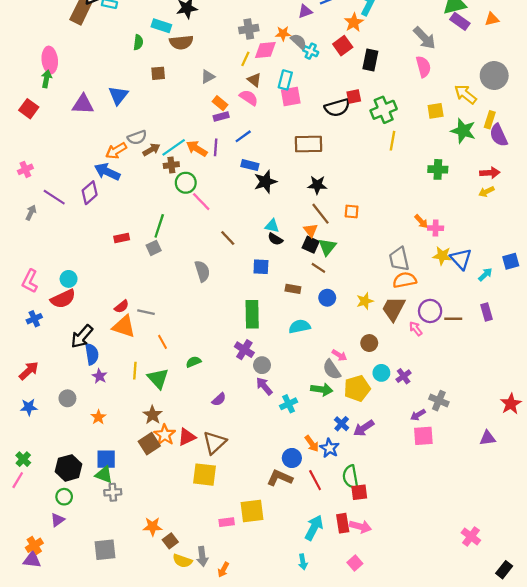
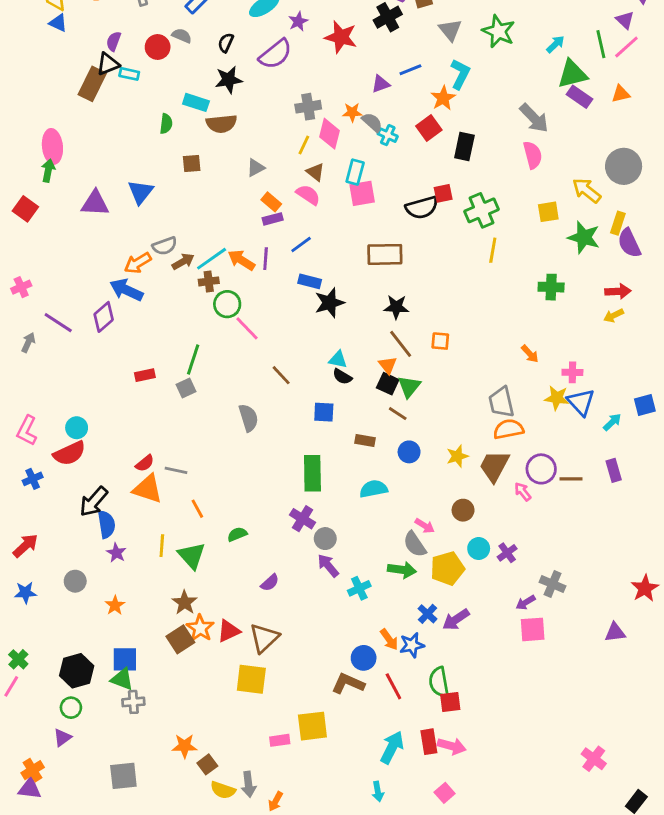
pink diamond: (265, 50) -> (329, 134), turned -70
pink cross: (436, 228) -> (572, 372), moved
blue star: (329, 448) -> (412, 645), turned 30

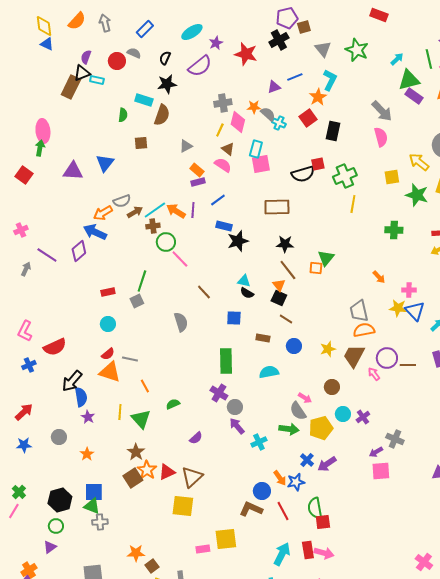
brown semicircle: (222, 124) -> (162, 115), turned -65
green triangle: (409, 387) -> (326, 258), moved
cyan circle: (77, 428) -> (108, 324), moved

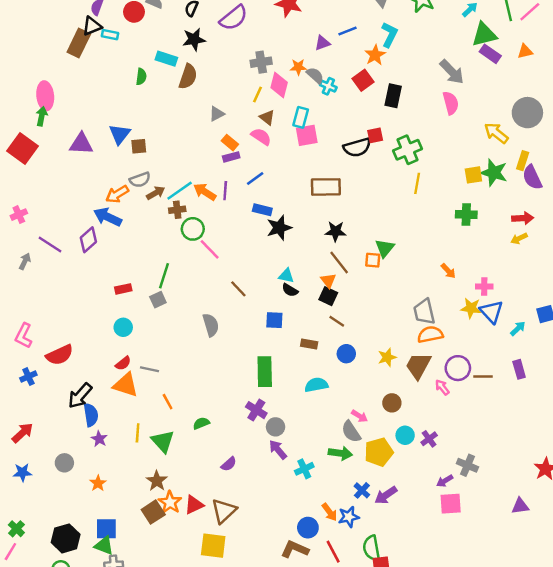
brown square: (141, 143) -> (139, 146), moved
red square: (24, 175) -> (22, 149), size x1.4
yellow square: (392, 177) -> (473, 175), moved

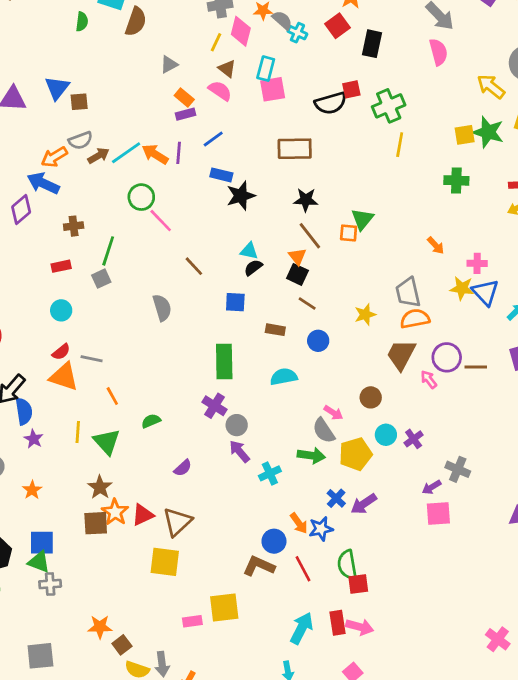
brown cross: (177, 210) -> (74, 226), moved
black semicircle: (290, 290) -> (253, 268), turned 112
yellow star: (387, 357) -> (365, 315), moved
brown square: (153, 512) -> (96, 523), turned 30

